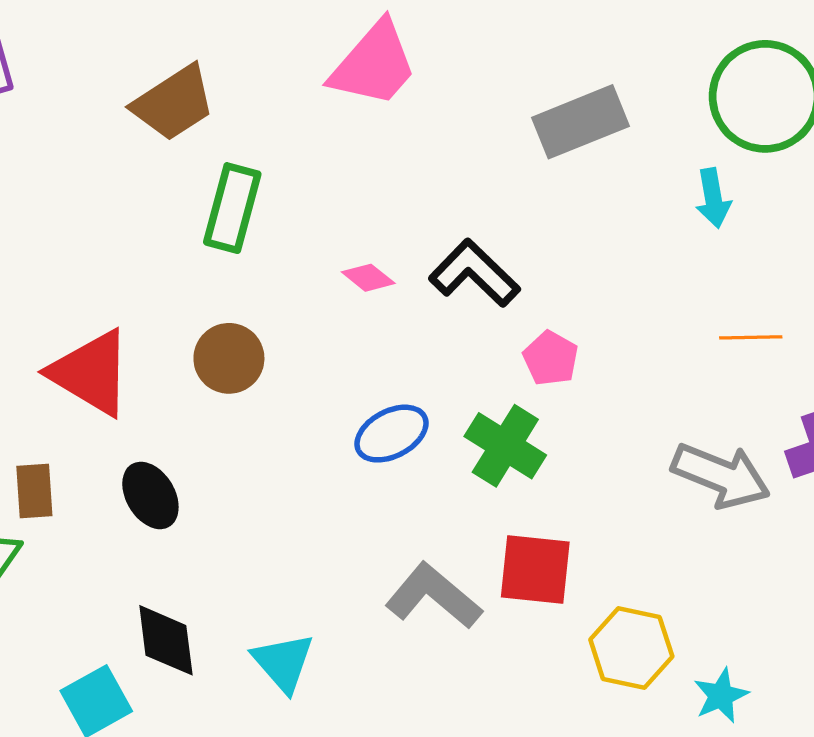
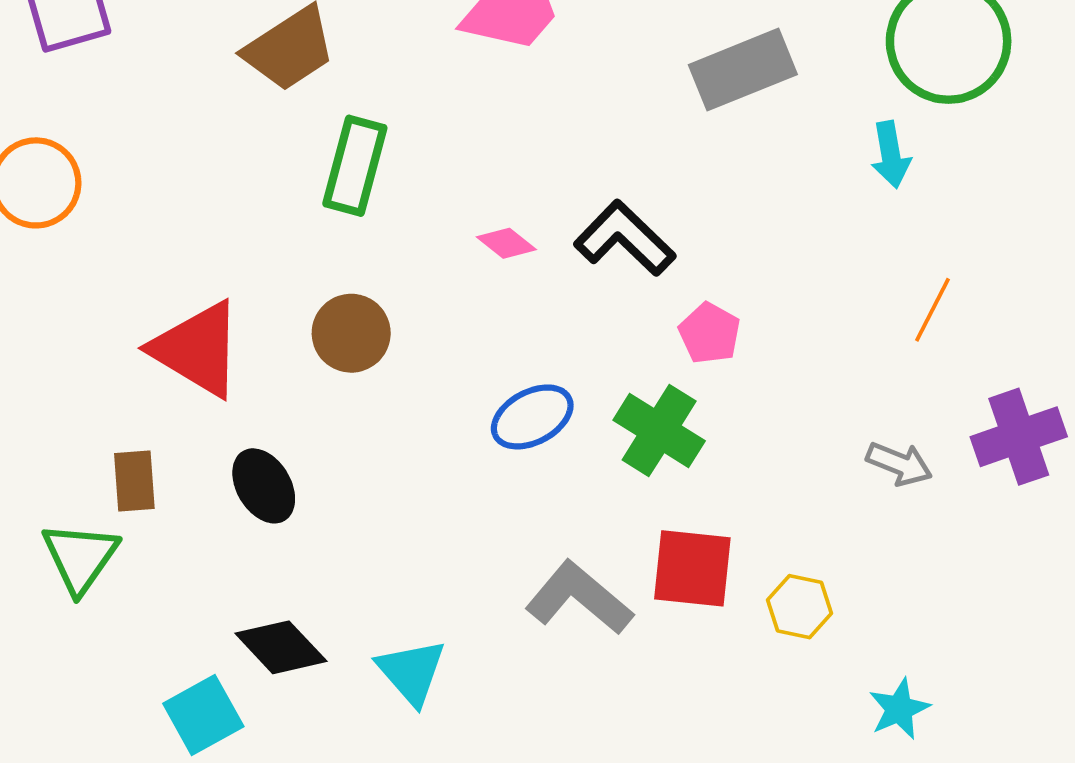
orange line: (751, 337) -> (933, 310), turned -62
gray arrow: (721, 476) -> (899, 464), size x0.6
black diamond: (166, 640) -> (281, 647), turned -36
yellow hexagon: (631, 648) -> (799, 607), moved, size x0.7

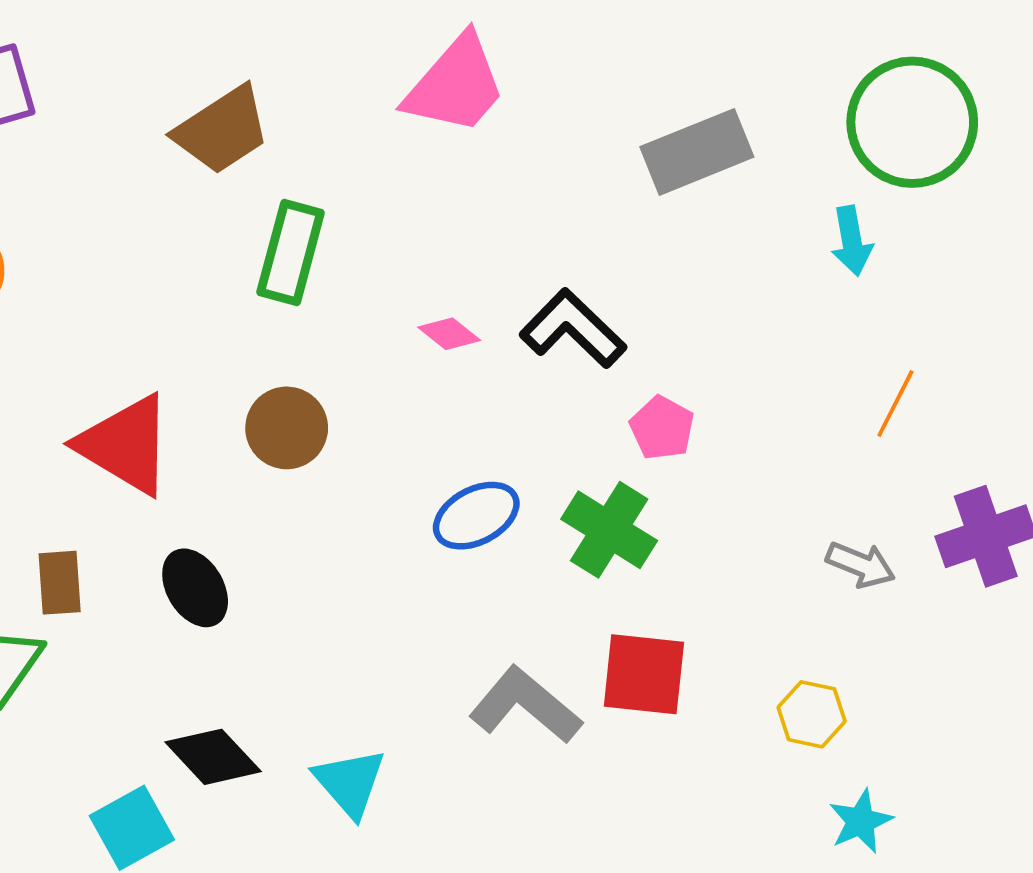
yellow hexagon: (799, 607) -> (812, 714), moved

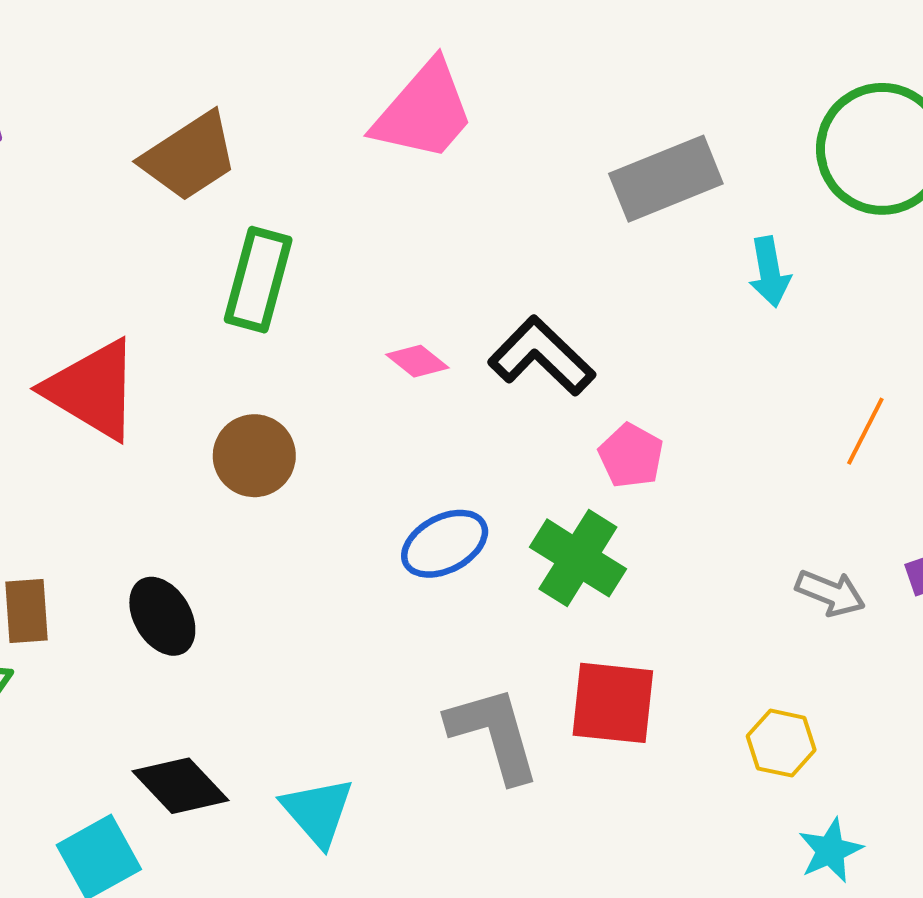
cyan arrow: (852, 241) -> (770, 272), moved
red triangle: (125, 445) -> (92, 390), moved
gray L-shape: (525, 705) -> (494, 734), turned 34

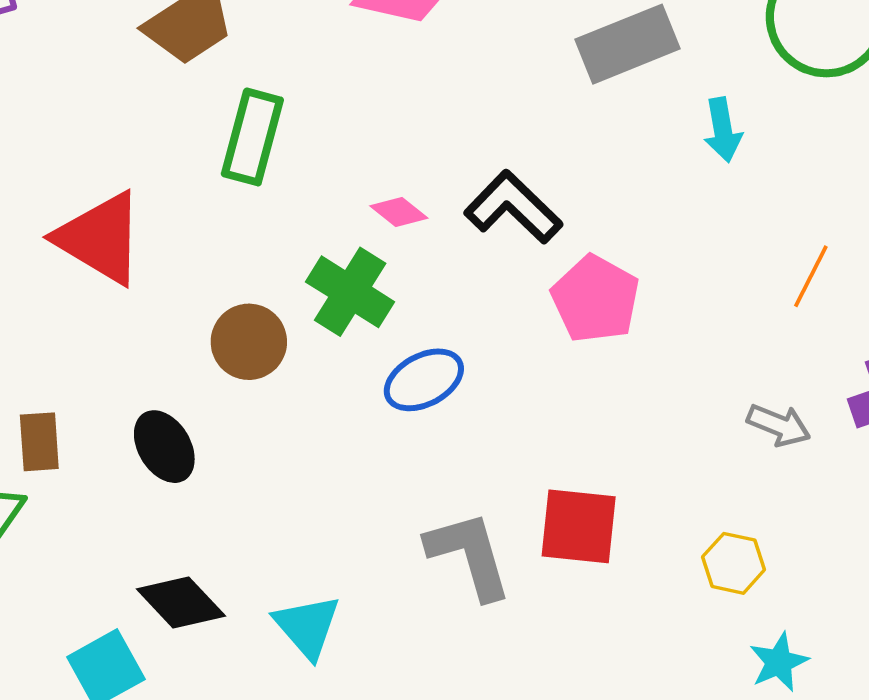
brown circle: (254, 456) -> (249, 342), moved
pink pentagon: (631, 456) -> (595, 299), size x1.5
green cross: (578, 558) -> (350, 292), moved

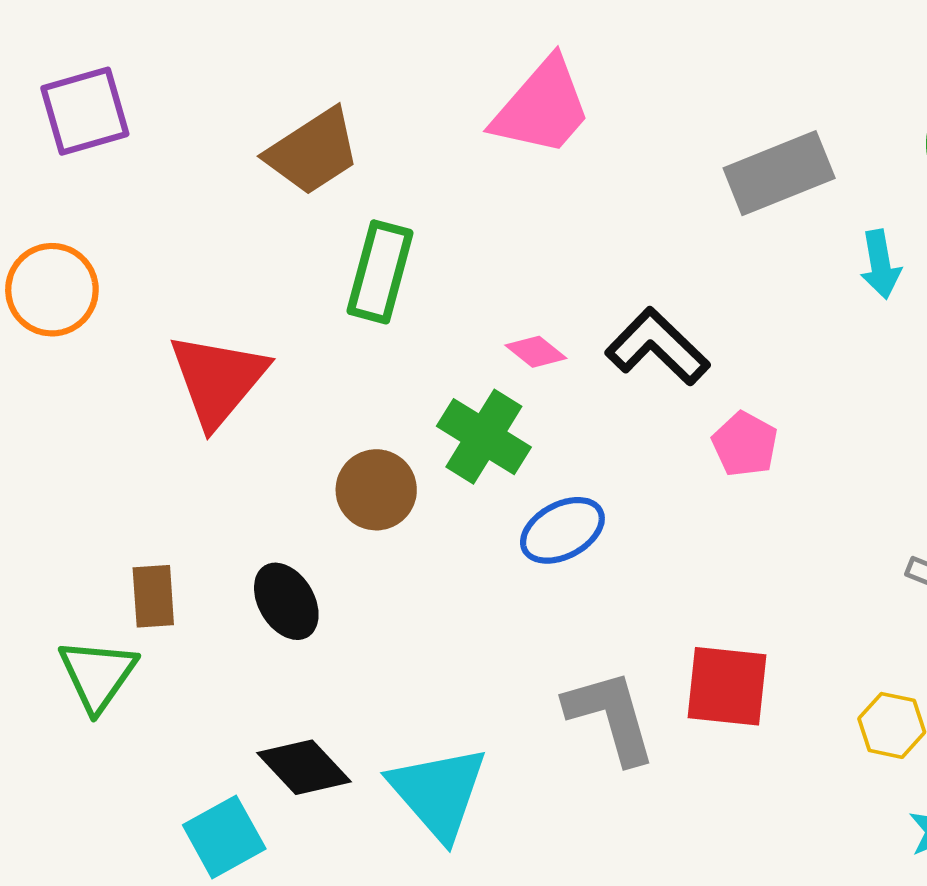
red triangle: (100, 238) -> (218, 380), turned 39
pink pentagon: (595, 299) -> (745, 444), size x0.7
cyan triangle: (307, 626) -> (438, 793), size x1.4

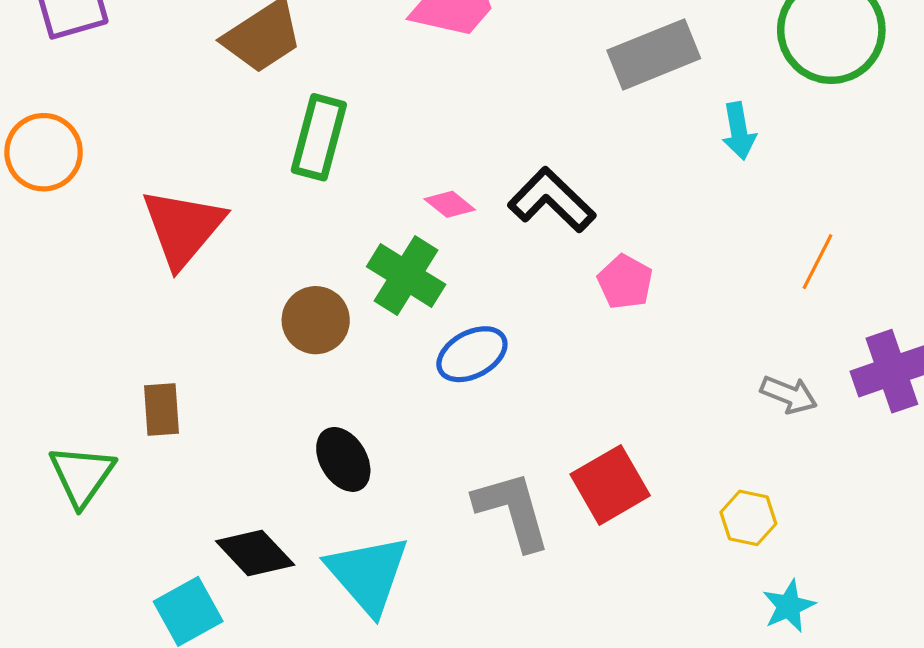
brown rectangle: (153, 596) -> (162, 409), moved
black ellipse: (286, 601) -> (343, 459), moved
red square: (727, 686) -> (610, 485), turned -36

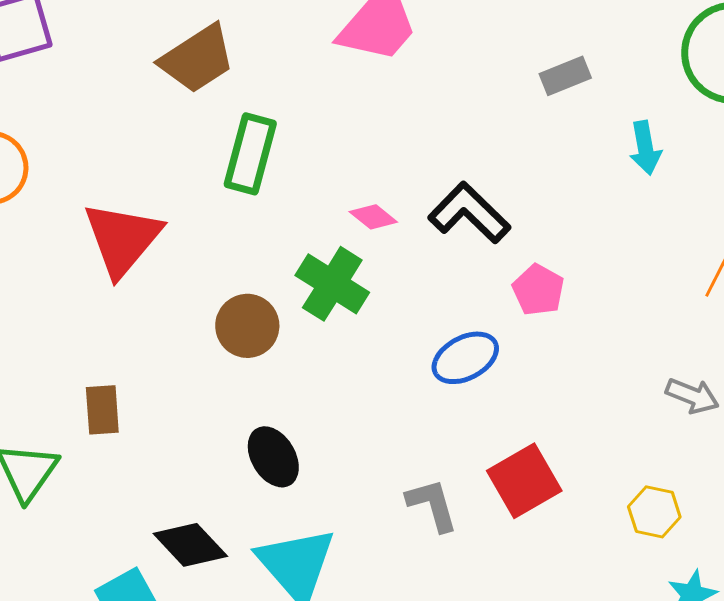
gray rectangle: (654, 54) -> (565, 76), size x0.6
blue ellipse: (472, 354) -> (465, 358), moved
gray L-shape: (512, 510) -> (432, 505), size x0.7

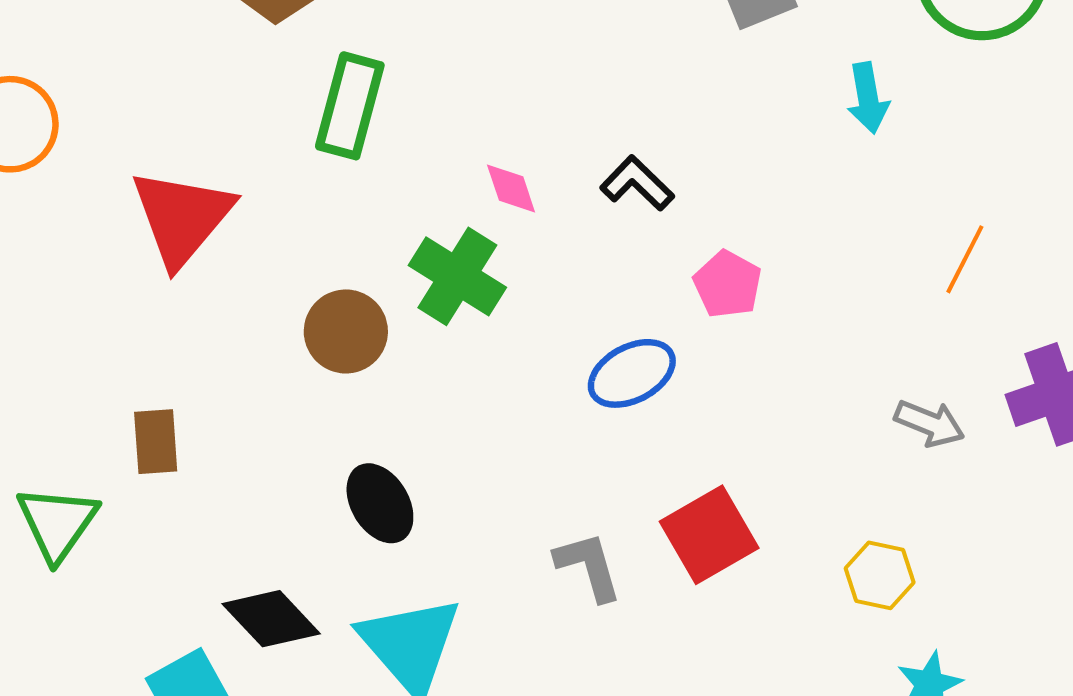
black L-shape: (469, 213) -> (637, 183), size x0.7
pink diamond: (373, 217) -> (511, 188), turned 33

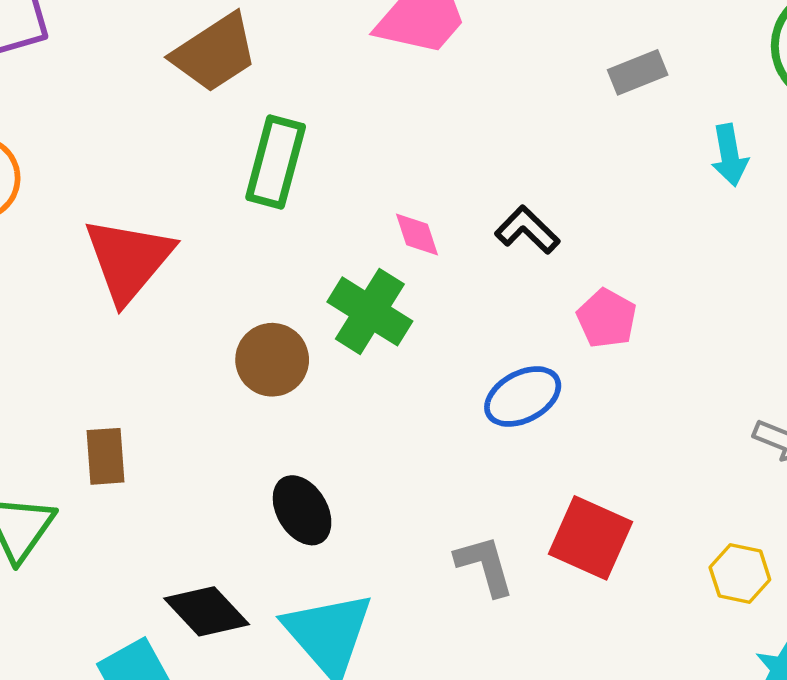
red square: (709, 535) -> (591, 538), turned -36

